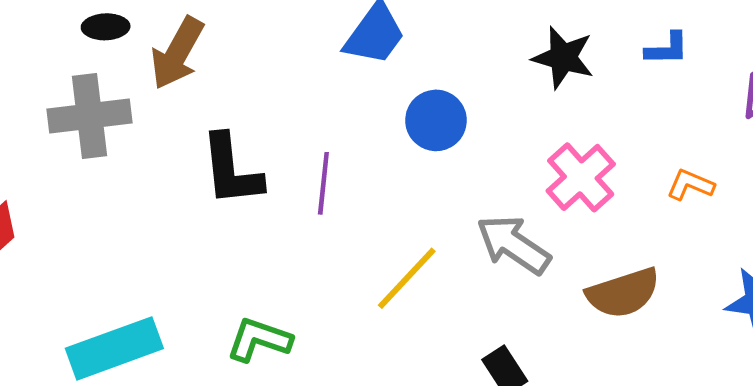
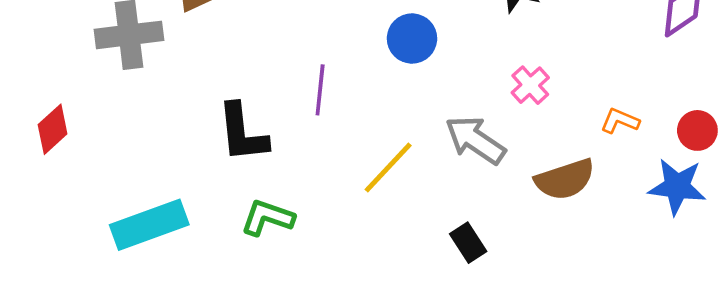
black L-shape: (231, 170) -> (242, 133), moved
pink cross: (581, 177) -> (530, 85), size x0.7
orange L-shape: (690, 185) -> (620, 121), moved

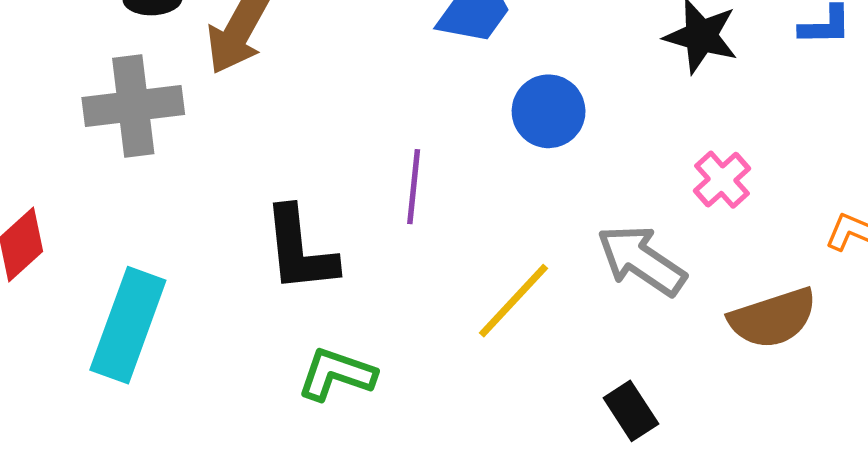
cyan rectangle: (149, 225) -> (128, 325), moved, turned -50

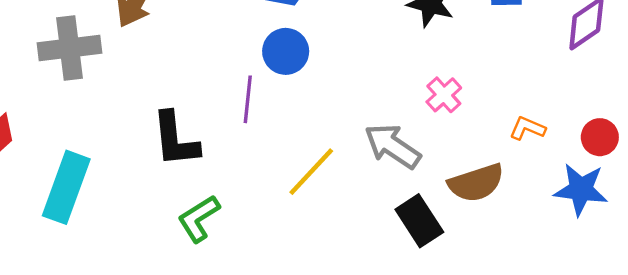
blue circle: (549, 111) -> (286, 51), moved
green L-shape: (337, 374) -> (199, 218), turned -51
black rectangle: (631, 411) -> (419, 221), moved, size x1.4

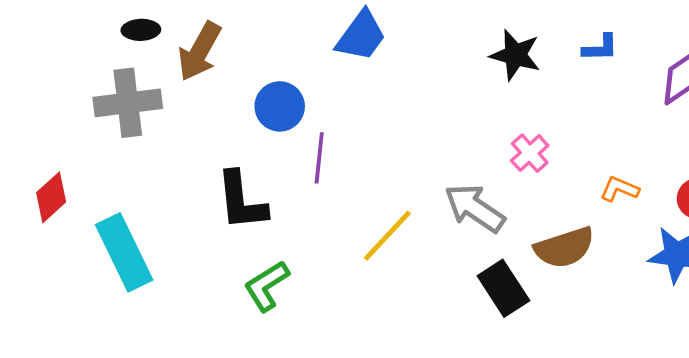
blue circle: (286, 51) -> (280, 106), moved
cyan rectangle: (66, 187) -> (124, 252), turned -46

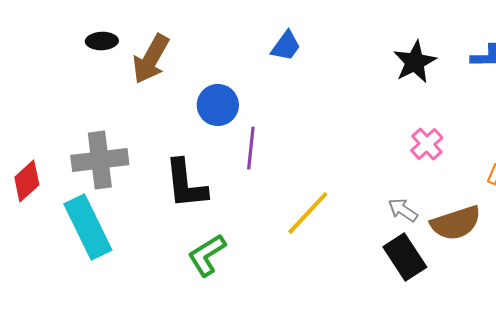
blue trapezoid: (361, 36) -> (286, 46), size x0.7
black star: (515, 55) -> (415, 62), turned 30
gray cross: (128, 103) -> (100, 160), moved
gray arrow: (475, 208) -> (403, 210), moved, size x0.6

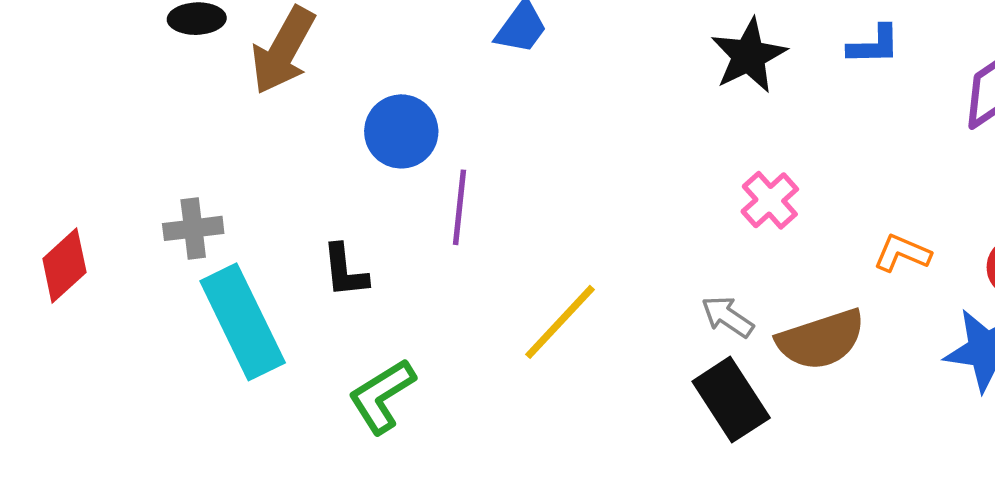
gray cross: (100, 160) -> (193, 228), size x0.6
black L-shape: (186, 184) -> (345, 271), size x0.6
cyan rectangle: (88, 227) -> (243, 322), moved

